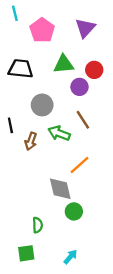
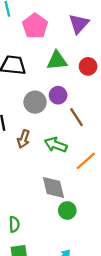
purple circle: (79, 87) -> (58, 95), moved
green arrow: (59, 133) -> (56, 145), moved
orange line: (79, 165) -> (86, 161), moved
green semicircle: (38, 225) -> (14, 224), moved

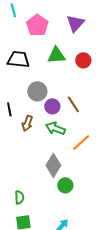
purple circle: (58, 95) -> (52, 106), moved
gray diamond: (53, 187) -> (53, 165), turned 45

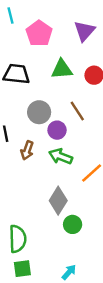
brown line: (73, 104) -> (77, 111), moved
green semicircle: (19, 197) -> (18, 239), size x1.6

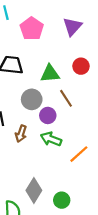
green triangle: (62, 69) -> (50, 74), moved
gray diamond: (58, 201) -> (34, 190), moved

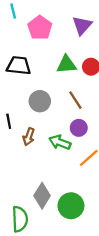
green triangle: (50, 74) -> (67, 64), moved
purple circle: (48, 115) -> (79, 128), moved
green circle: (62, 200) -> (71, 206), size x1.5

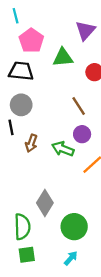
pink pentagon: (40, 28) -> (31, 41), moved
green triangle: (67, 64) -> (63, 58), moved
gray circle: (40, 101) -> (21, 105), moved
green circle: (71, 206) -> (74, 227), moved

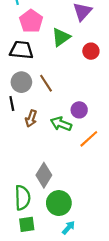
green triangle: (63, 58) -> (61, 37), turned -30
brown line: (79, 106) -> (46, 83), moved
green circle: (74, 227) -> (59, 203), moved

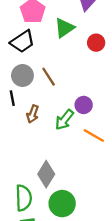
black trapezoid: (21, 50) -> (22, 42), turned 140
green arrow: (61, 124) -> (64, 120), turned -72
orange line: (89, 139) -> (94, 136), turned 72

